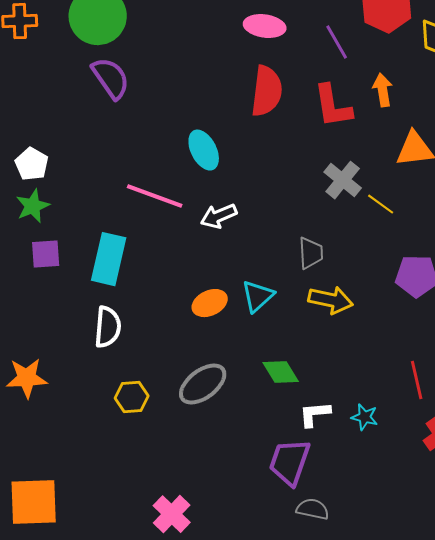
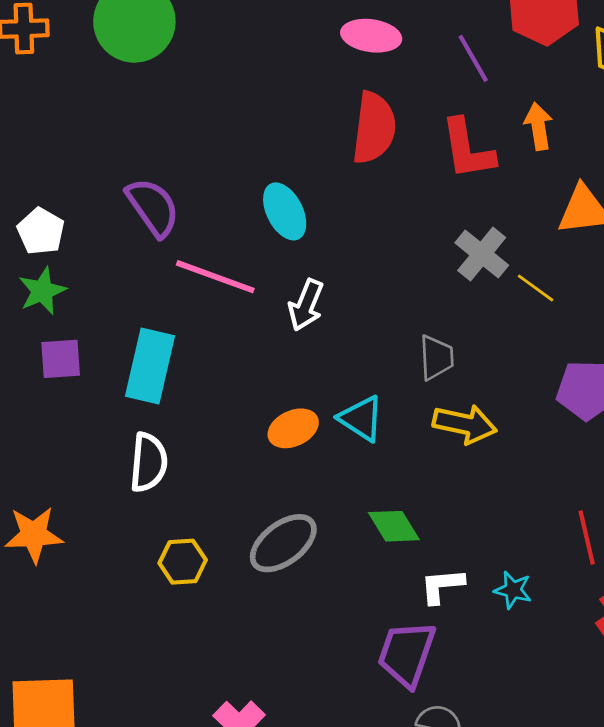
purple semicircle: (111, 78) -> (153, 207), moved
white arrow: (219, 216) -> (306, 305), turned -45
cyan triangle: (258, 296) -> (361, 418), turned -45

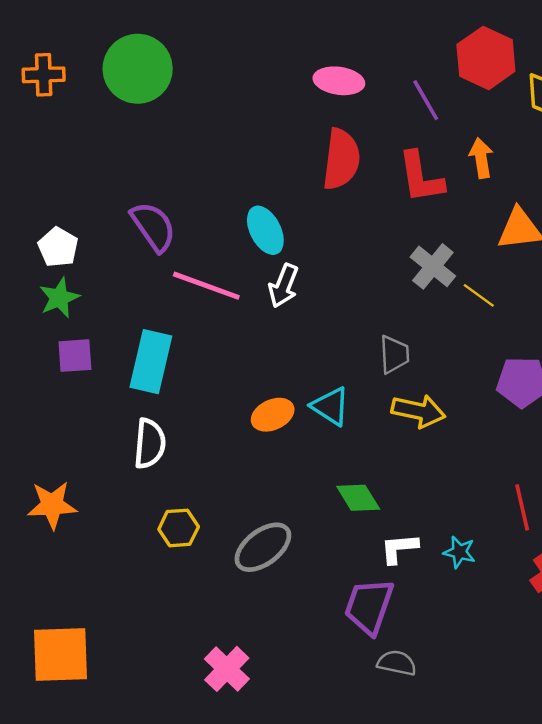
white arrow: (306, 305) -> (283, 286), moved
gray ellipse: (283, 543) -> (263, 547), moved

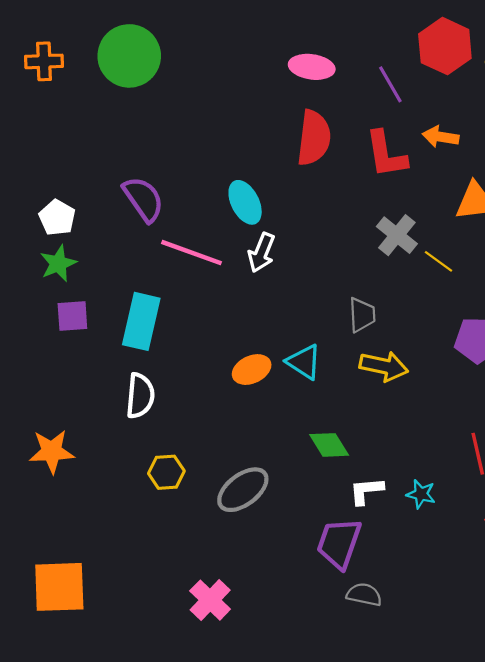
orange arrow: (481, 158) -> (441, 137), turned -72

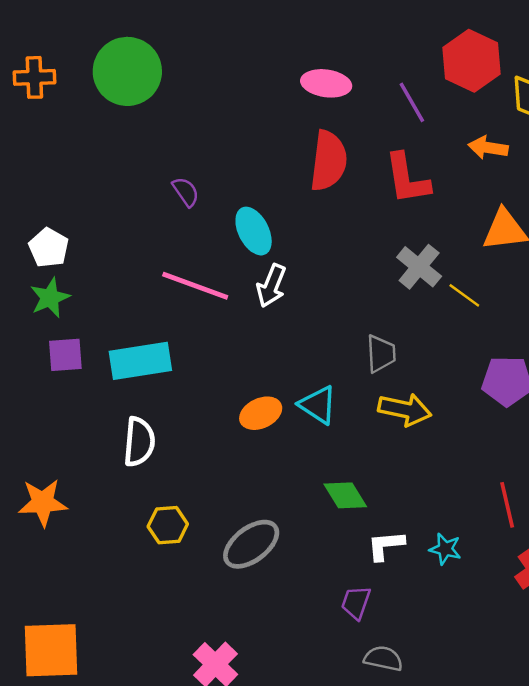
orange arrow: (441, 137) -> (488, 148), moved
purple semicircle: (143, 199) -> (186, 192), moved, size x0.6
cyan rectangle: (141, 321) -> (140, 361), turned 68
purple trapezoid: (339, 543) -> (356, 603), size x0.6

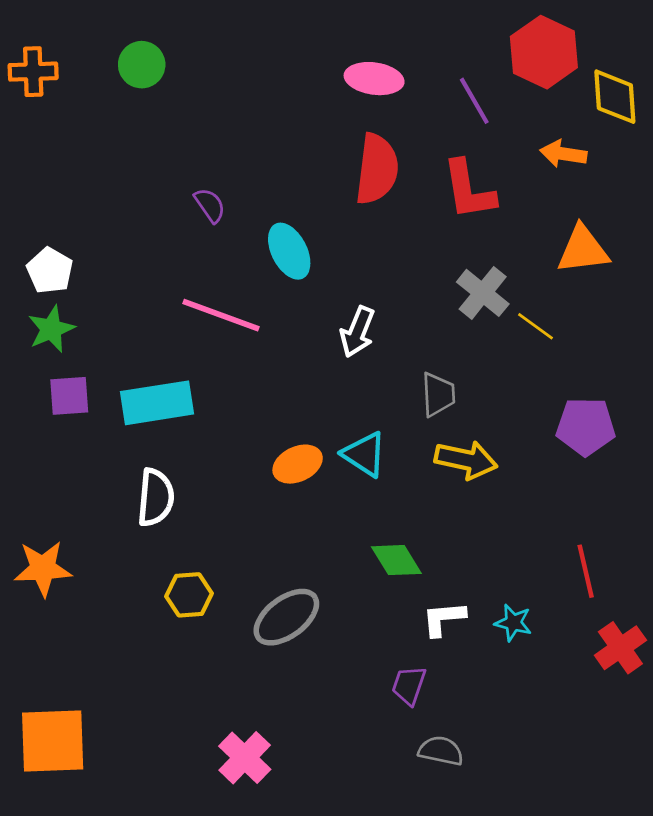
green circle: (127, 71) -> (142, 65), size x0.6
white arrow: (271, 286) -> (357, 332), moved

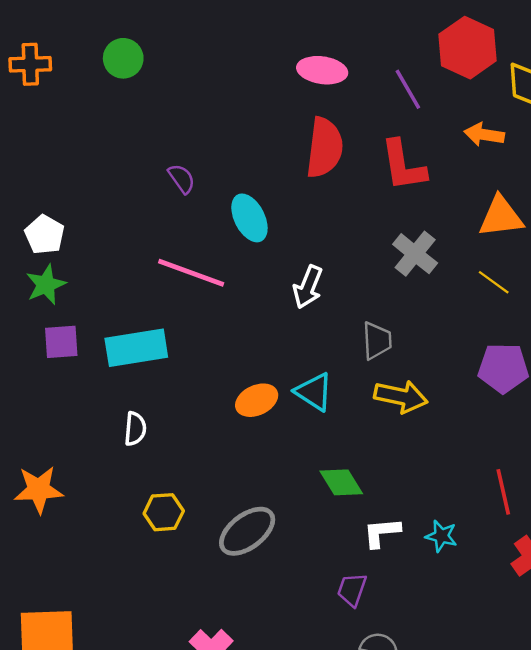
yellow line: (536, 326) -> (494, 282), moved
white semicircle: (156, 497) -> (135, 429), size x0.7

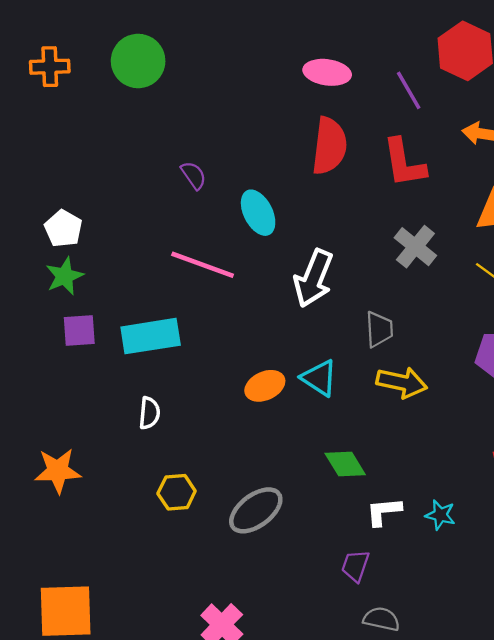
green circle: (123, 58) -> (138, 61), size x1.4
white arrow: (308, 287) -> (314, 278), size x1.4

